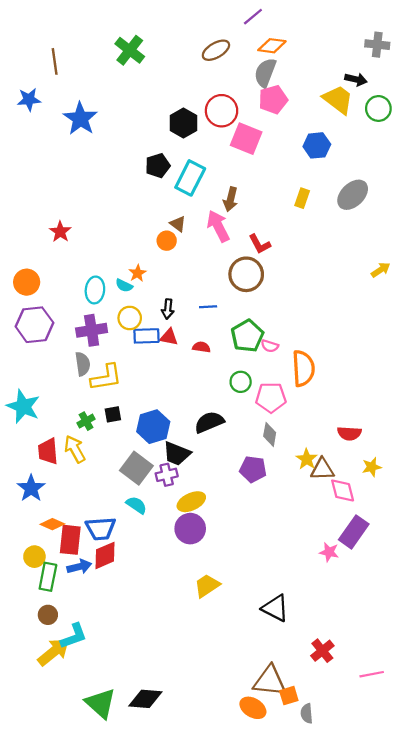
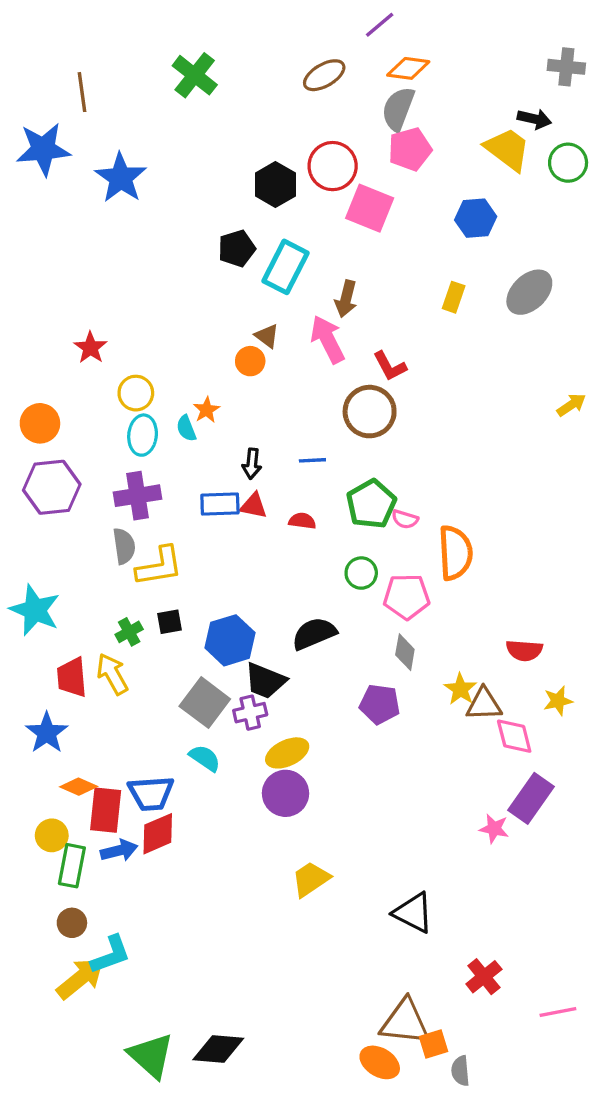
blue star: (29, 100) -> (43, 149), size x1.5
cyan semicircle: (124, 285) -> (186, 428), turned 42
yellow circle: (130, 318) -> (136, 393), moved

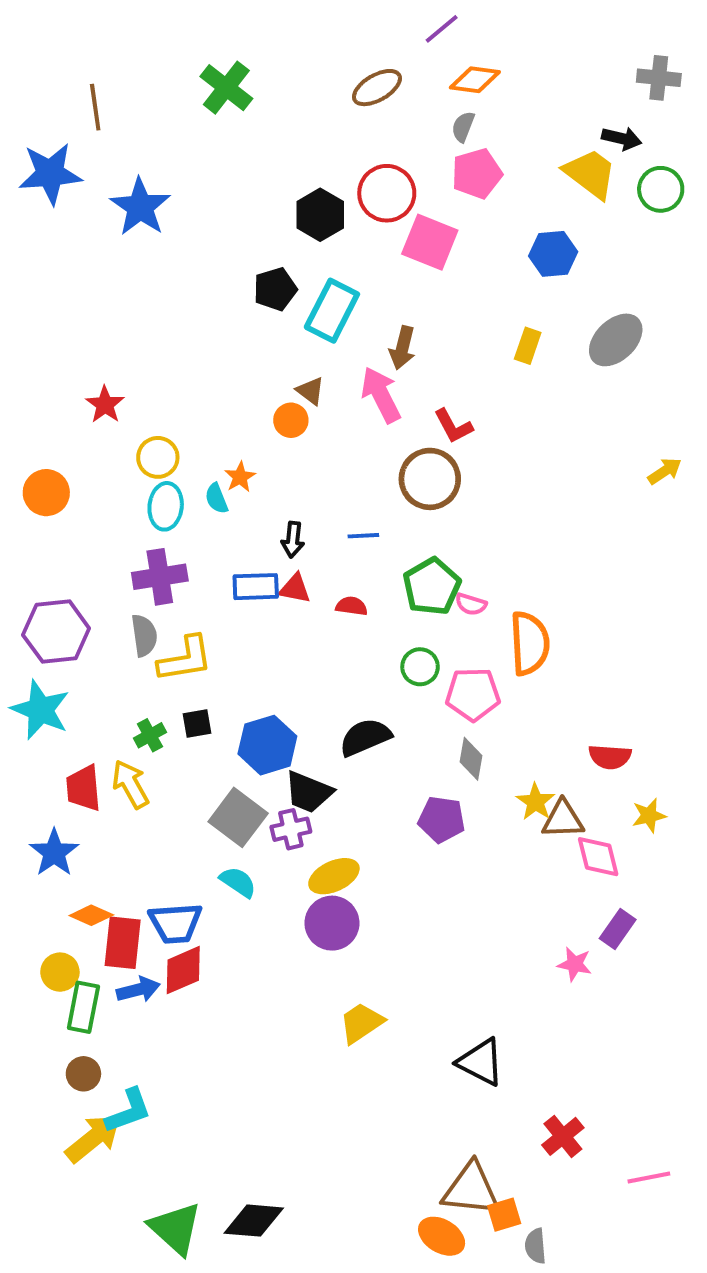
gray semicircle: (398, 109) -> (463, 127), size x0.6
purple hexagon: (52, 487) -> (56, 632), moved
purple rectangle: (531, 798) -> (618, 929), size x0.7

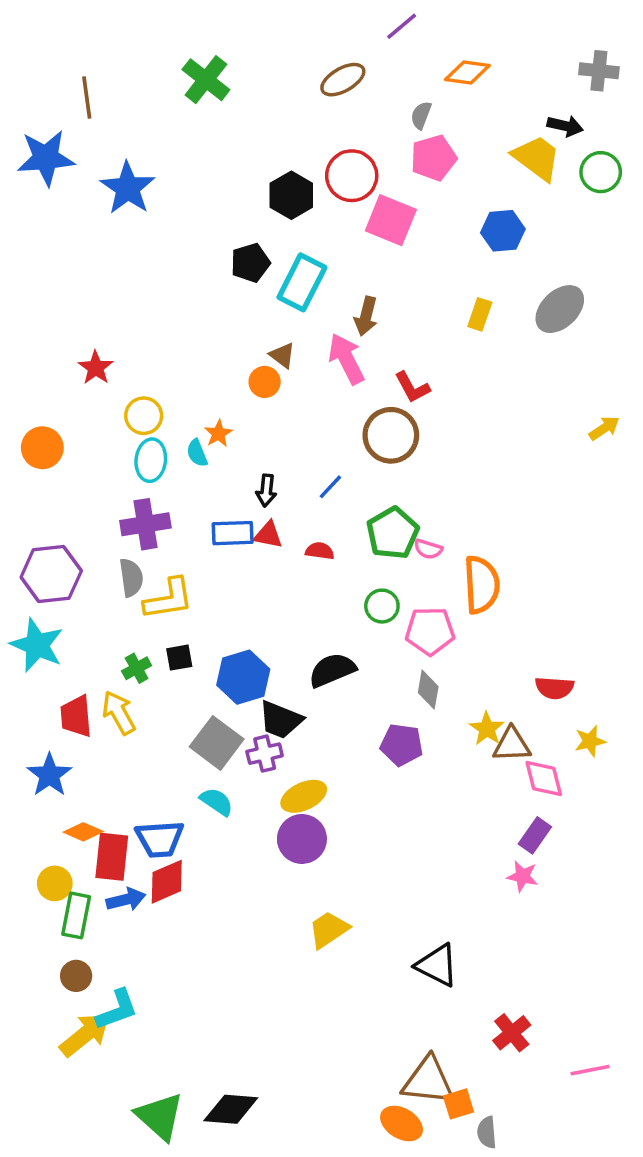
orange diamond: (475, 80) -> (467, 73), moved
blue line: (363, 536) -> (330, 487), turned -44
purple rectangle: (618, 929) -> (535, 835), moved

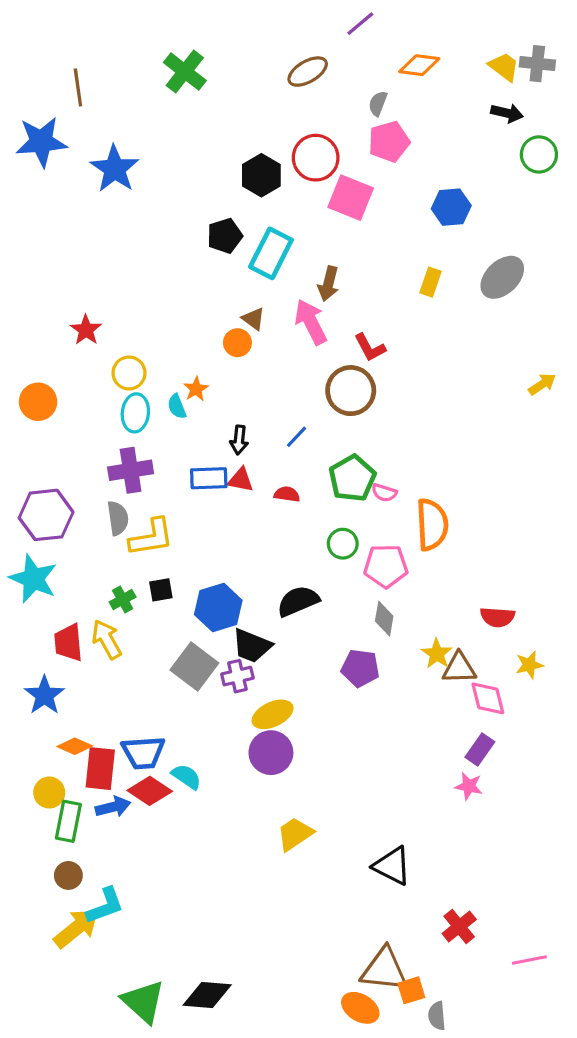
yellow trapezoid: (537, 158) -> (504, 67), moved, size x0.7
cyan semicircle: (217, 802) -> (186, 777), moved
red diamond: (167, 882) -> (150, 791), turned 57

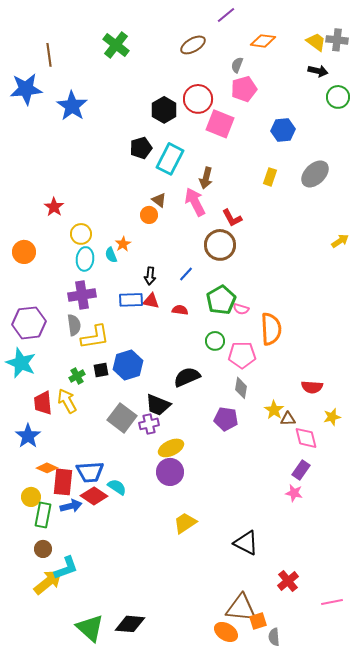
blue hexagon: (218, 607) -> (128, 365), moved
brown triangle: (459, 668) -> (288, 419), size x0.7

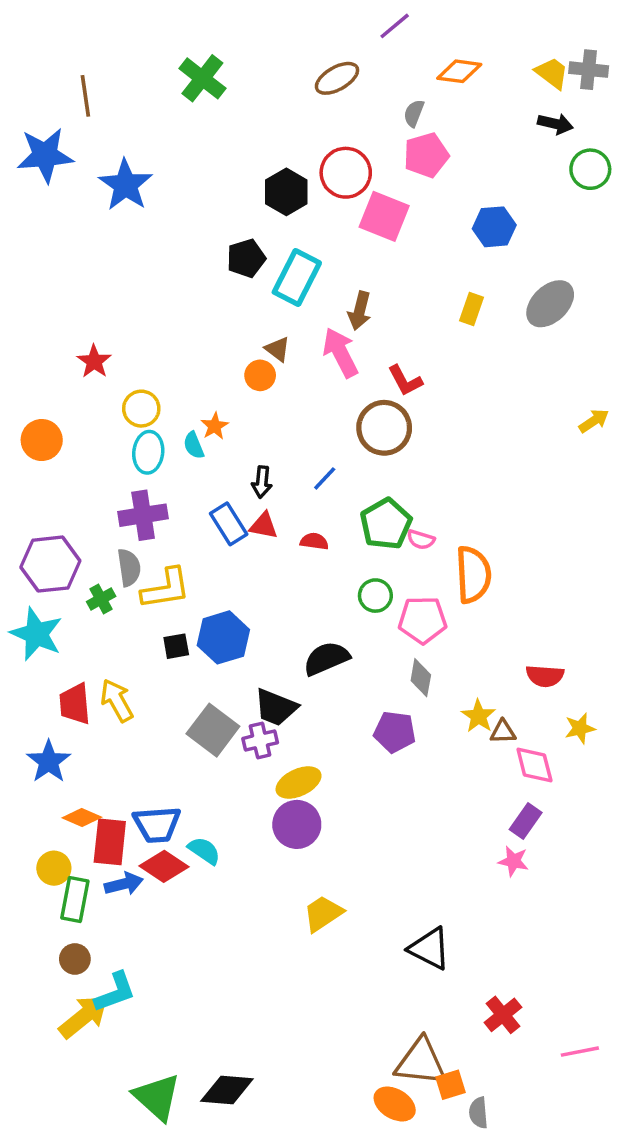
blue rectangle: (131, 300) -> (229, 524), turned 60
green cross: (77, 376) -> (101, 599), moved

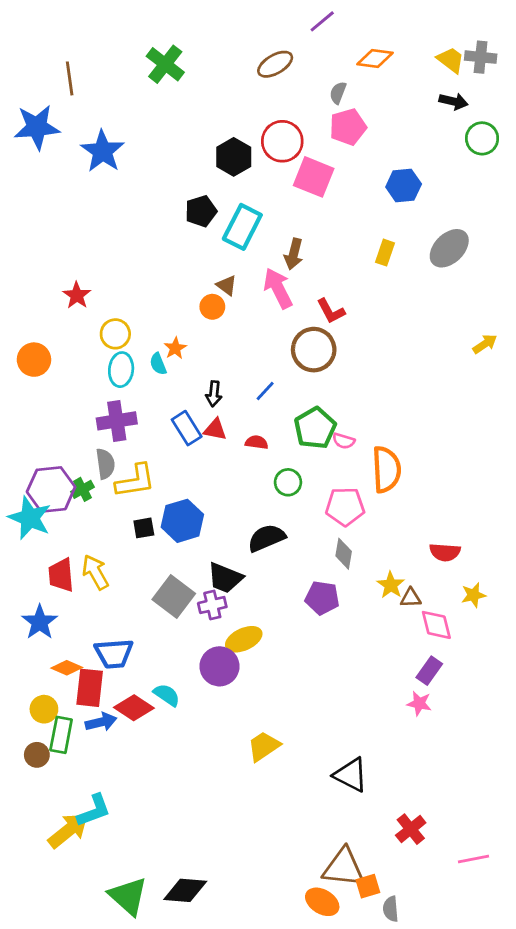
purple hexagon: (50, 564) -> (51, 489), moved
green circle: (375, 596) -> (288, 482), moved
blue trapezoid: (157, 824) -> (114, 654), moved
purple circle: (297, 824) -> (219, 666), moved
brown circle: (75, 959) -> (37, 755), moved

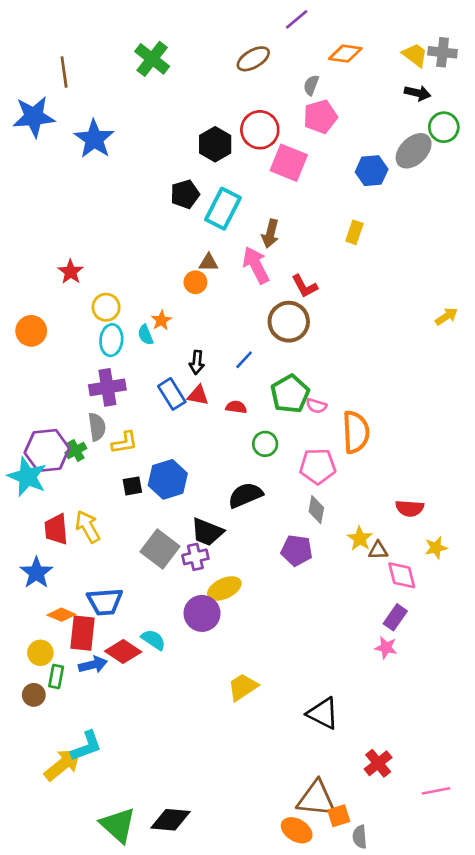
gray ellipse: (449, 248) -> (414, 151), moved
brown triangle: (227, 285) -> (209, 263), turned -36
yellow L-shape: (135, 481) -> (124, 443), size x0.7
green rectangle: (61, 735) -> (56, 677), size x0.7

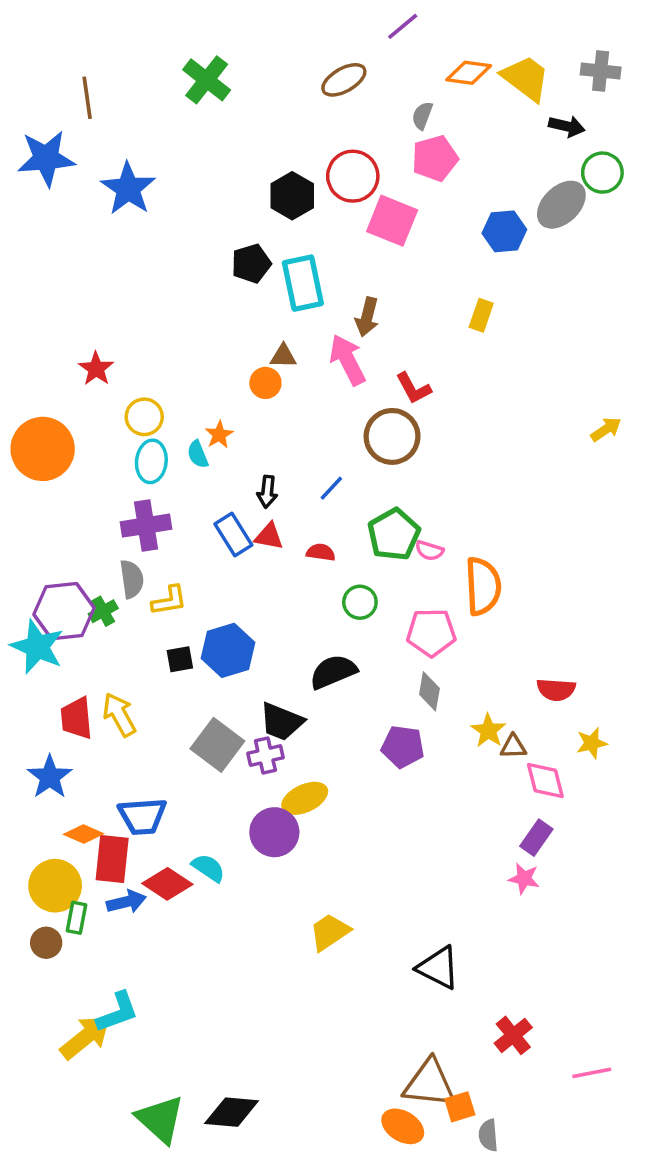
yellow trapezoid: (415, 55) -> (526, 78), moved, size x1.4
cyan rectangle: (223, 209) -> (303, 283), turned -39
orange circle: (31, 331) -> (43, 449), size x1.5
yellow circle: (40, 653) -> (55, 886), size x1.5

